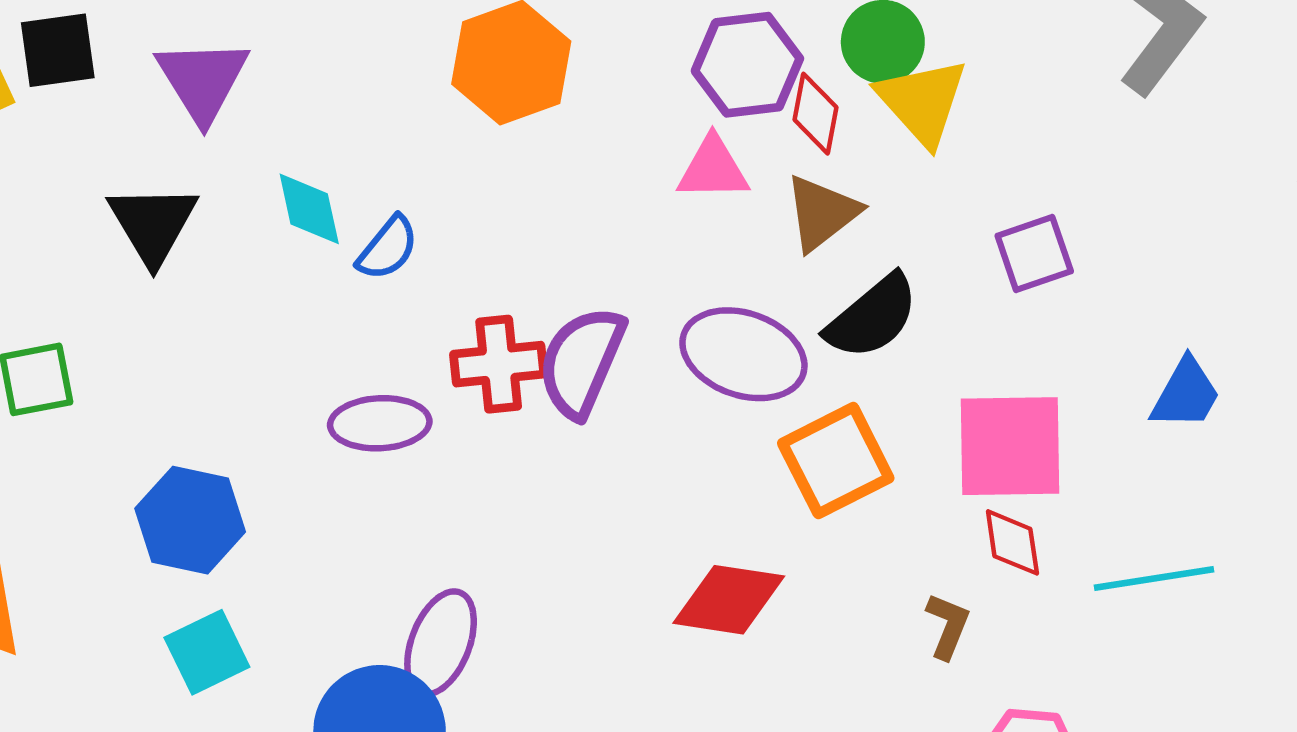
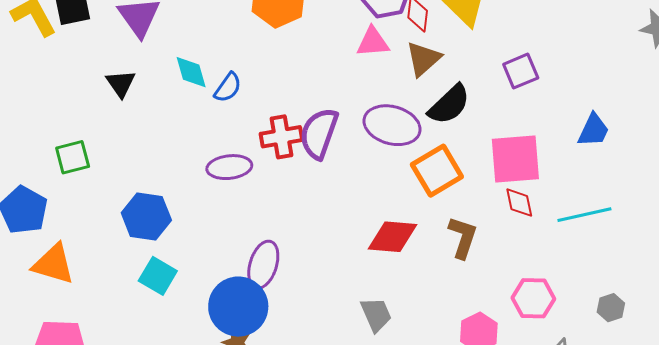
black triangle: (153, 224) -> (121, 83), size x0.7
brown L-shape: (948, 626) -> (463, 237), moved, size x1.4
cyan square: (207, 652) -> (158, 276), turned -30

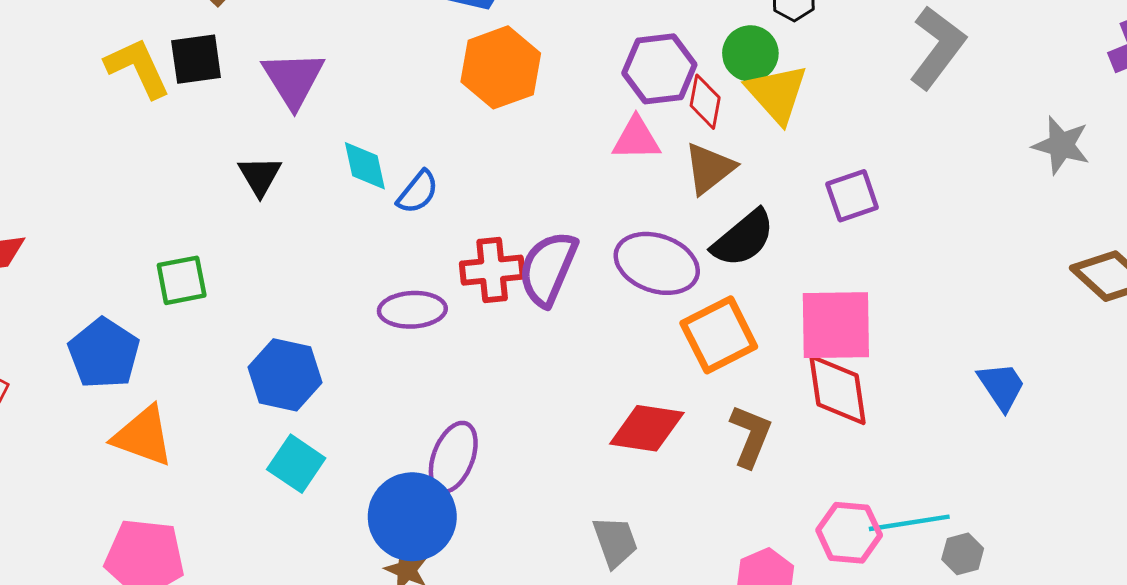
blue trapezoid: (593, 130) -> (1002, 386), moved, turned -63
red diamond: (519, 203) -> (837, 390), size x1.6
cyan line: (584, 215) -> (909, 523), moved

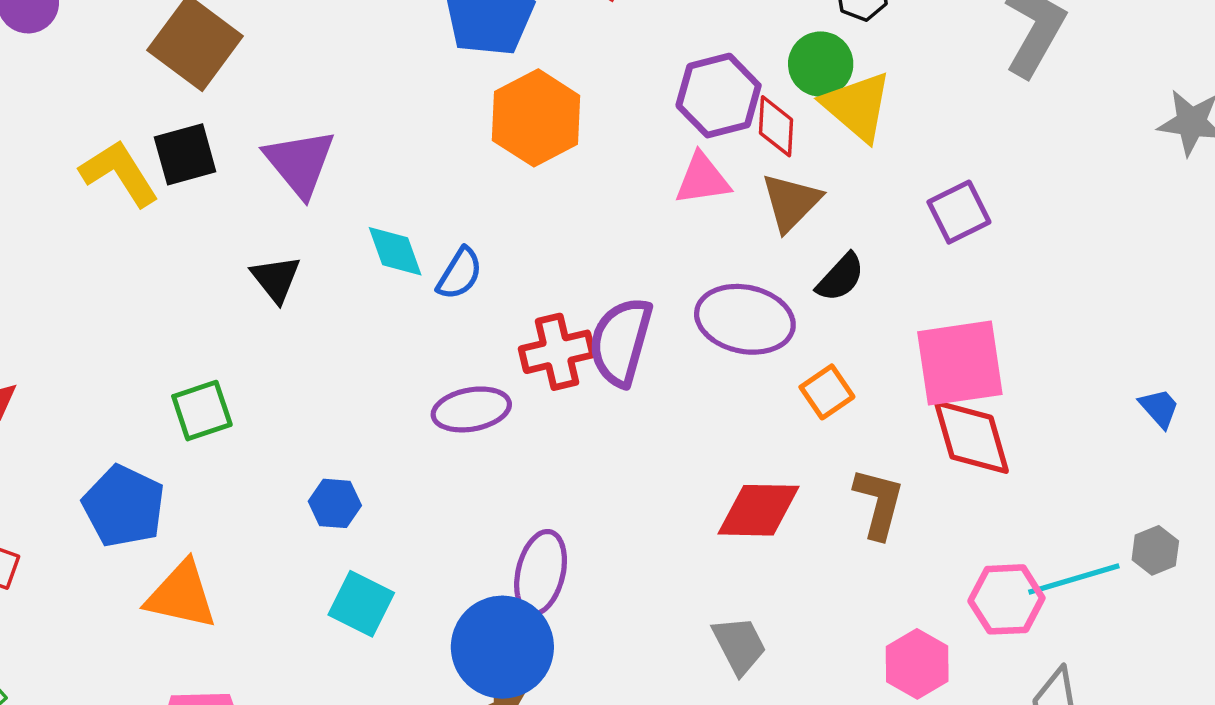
black semicircle: (743, 238) -> (840, 277), size x0.7
orange square: (719, 335) -> (827, 392), size x0.6
blue hexagon: (285, 375) -> (335, 503), size x0.6
blue trapezoid: (1002, 386) -> (1159, 408), size x0.7
gray hexagon: (963, 554) -> (1155, 550), moved

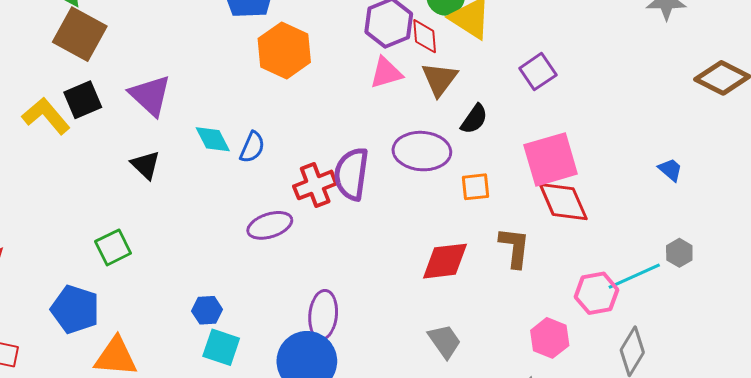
orange square: (827, 392) -> (475, 187), turned 36
blue hexagon: (335, 503) -> (207, 310), moved

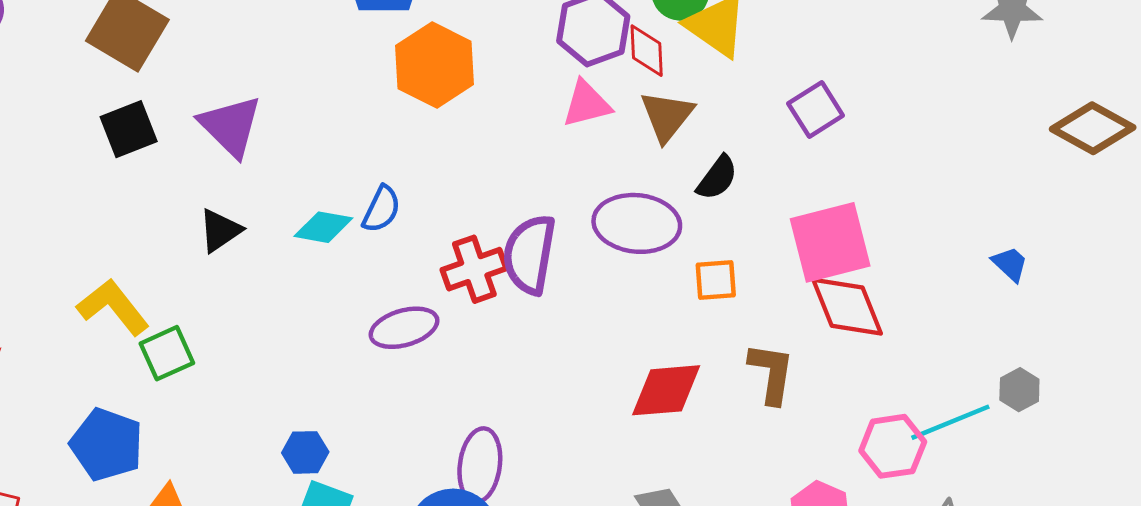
yellow L-shape: (46, 116) -> (113, 307), moved
cyan diamond: (213, 139) -> (323, 227), moved, turned -54
black triangle: (146, 165) -> (220, 230), turned 40

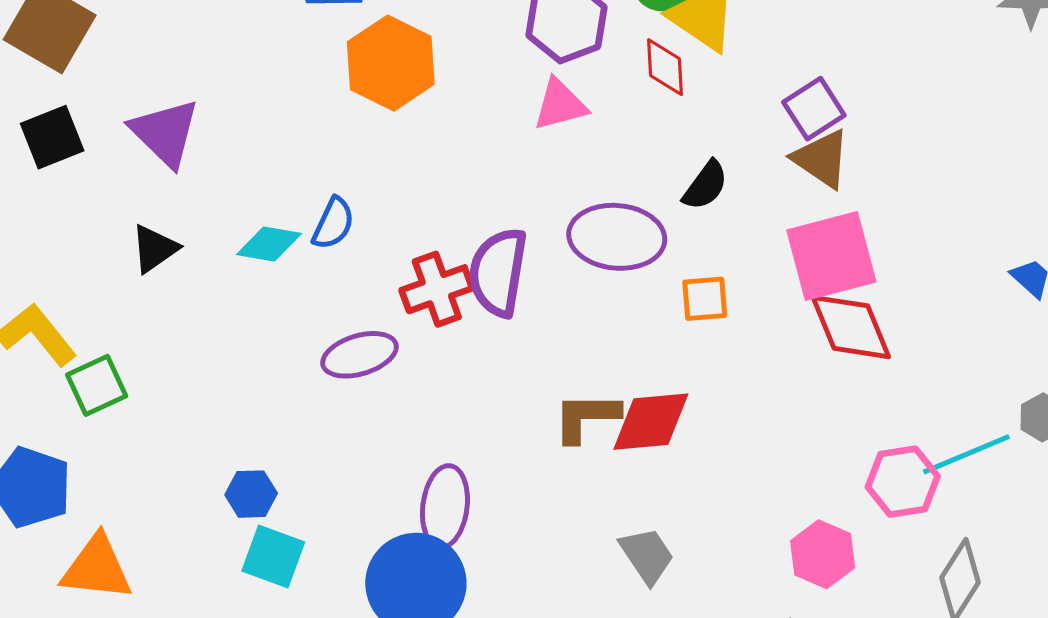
red diamond: (647, 51) -> (665, 67), moved
brown triangle: (667, 116) -> (822, 159), moved, turned -34
brown L-shape: (771, 373) -> (586, 417), moved, turned -98

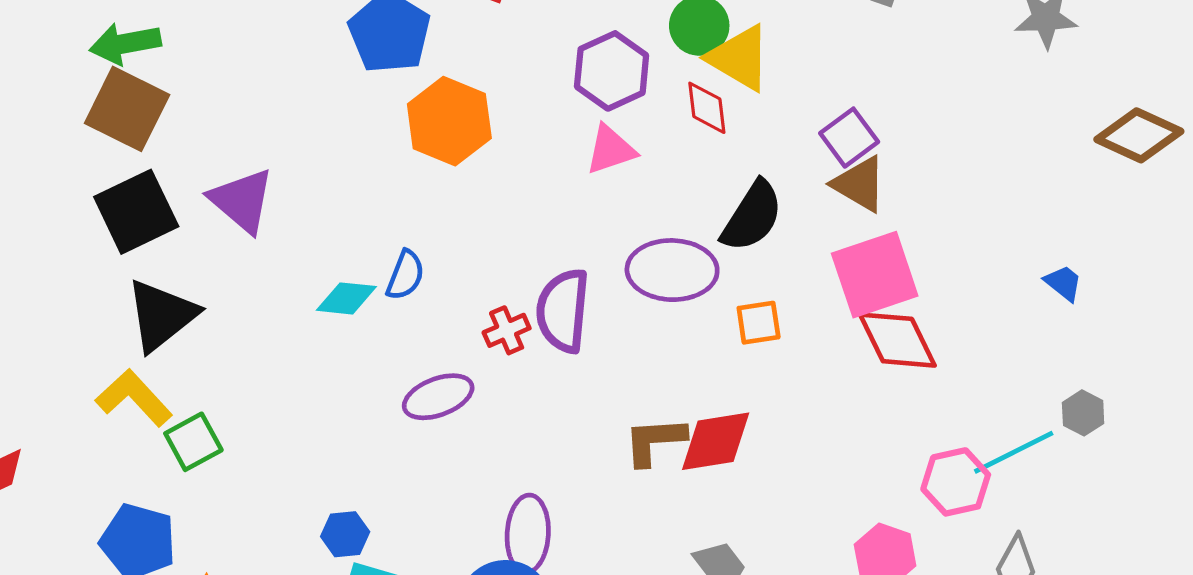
black square: (52, 137) -> (136, 212), size x1.4
black semicircle: (705, 185) -> (752, 216), size x1.5
black triangle: (154, 249) -> (161, 315), moved, size x1.6
red cross: (437, 289) -> (507, 330), size x0.7

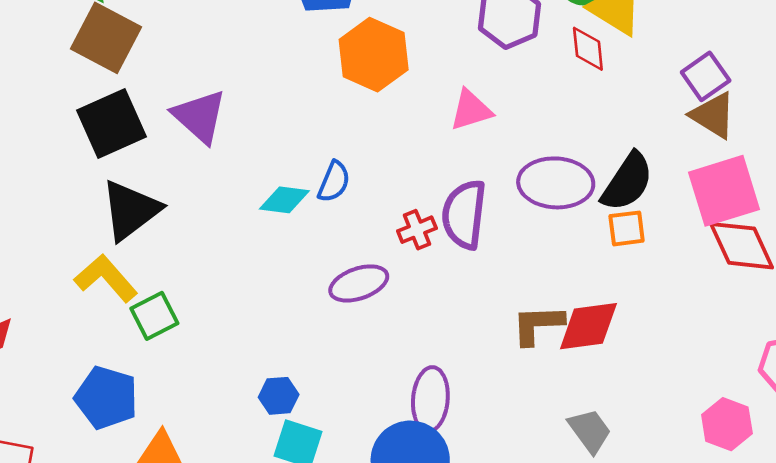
pink triangle: (611, 150) -> (471, 110), moved
black semicircle: (752, 216) -> (627, 182), moved

